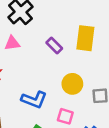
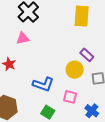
yellow rectangle: (85, 38) -> (82, 16), moved
purple rectangle: (54, 46) -> (87, 55), moved

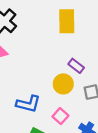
pink square: (70, 97) -> (60, 116), turned 32

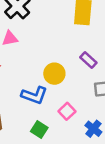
yellow circle: (63, 84) -> (54, 74), moved

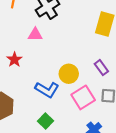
pink square: (67, 111) -> (83, 97), moved, size x1.5

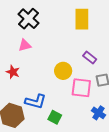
blue L-shape: (47, 90) -> (36, 101), moved
pink square: (83, 97) -> (81, 88), turned -35

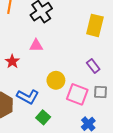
pink triangle: (25, 45) -> (36, 46), moved
yellow circle: (63, 71) -> (56, 80), moved

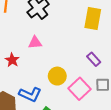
pink square: (77, 94) -> (80, 89), turned 30

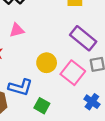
purple rectangle: (94, 59) -> (83, 38), size x1.6

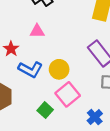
pink square: (73, 73) -> (68, 94), moved
blue L-shape: (20, 87) -> (30, 69), moved

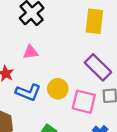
pink square: (68, 94) -> (84, 102), moved, turned -30

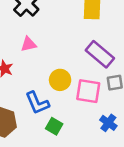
blue L-shape: (28, 92) -> (37, 103), moved, turned 50

